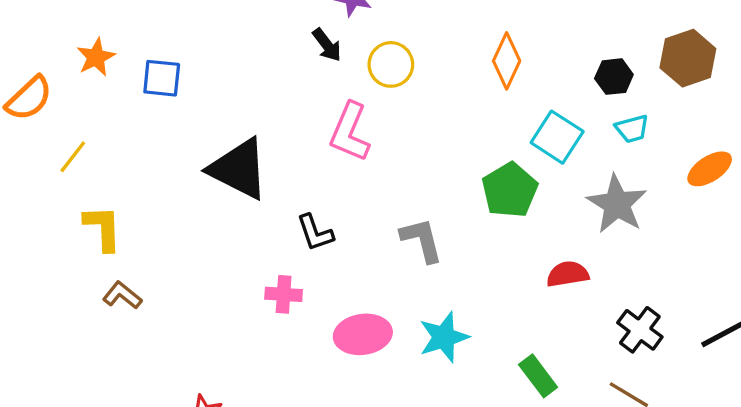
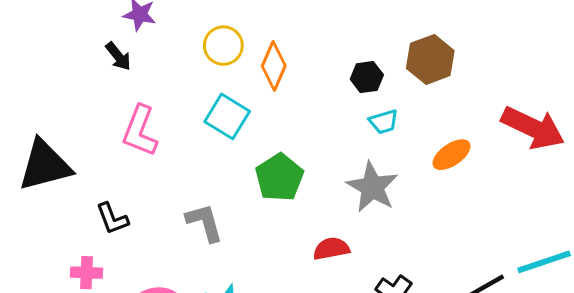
yellow circle: (391, 64) -> (223, 46), moved
cyan square: (557, 137) -> (227, 116), moved
black triangle: (239, 169) -> (45, 165), turned -40

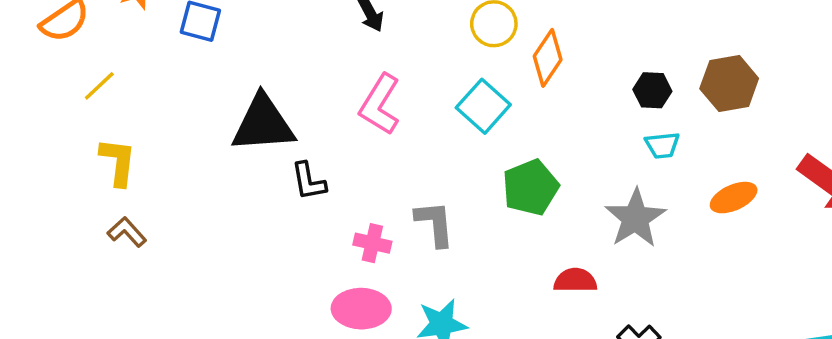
black L-shape: (112, 219) -> (309, 181), moved
pink cross: (86, 273) -> (372, 243), moved

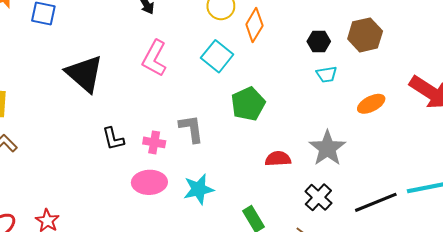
black triangle: (263, 124) -> (84, 74), turned 48
black L-shape: (309, 181) -> (113, 139), moved
gray star: (635, 218) -> (327, 148), moved

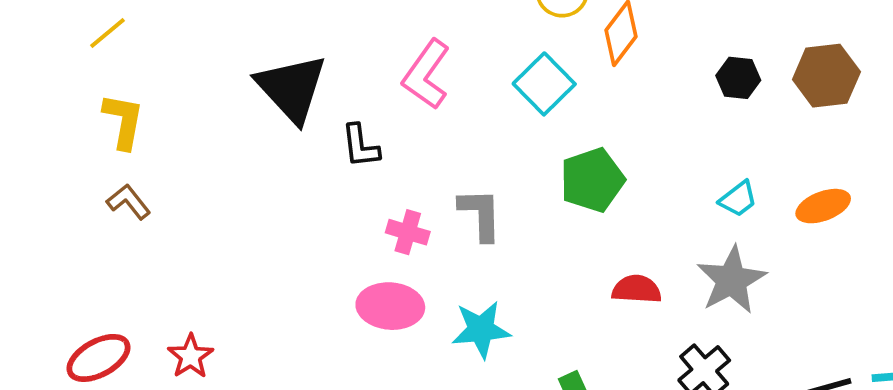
cyan trapezoid: (326, 74) -> (738, 199), moved, turned -35
black L-shape: (113, 139) -> (360, 146), moved

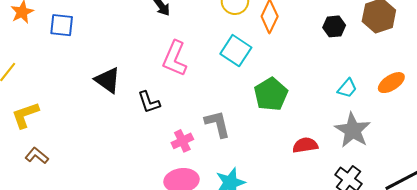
black triangle: (292, 88) -> (108, 80), size x0.7
yellow L-shape: (123, 121) -> (25, 115), turned -108
pink cross: (408, 232) -> (182, 141), turned -30

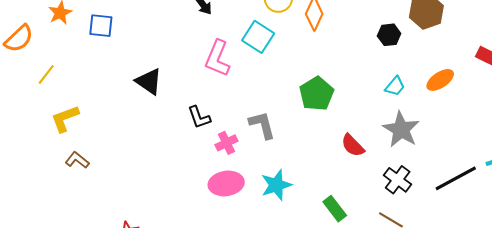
black hexagon: (334, 26) -> (389, 35), moved
cyan square: (236, 51) -> (258, 37), moved
black L-shape: (149, 102) -> (199, 117), moved
red semicircle: (305, 145) -> (353, 146), turned -125

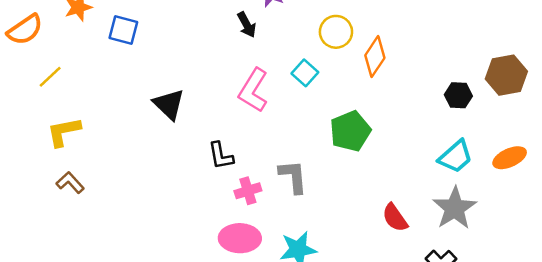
cyan square: (258, 37) -> (305, 73), size x0.7
cyan trapezoid: (395, 86) -> (456, 157), size x1.4
green pentagon: (317, 94) -> (350, 131), moved

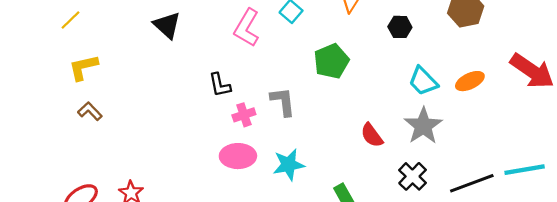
black hexagon: (458, 95) -> (400, 27), moved
black triangle: (169, 104) -> (167, 25), moved
cyan trapezoid: (456, 157) -> (423, 81), turned 88

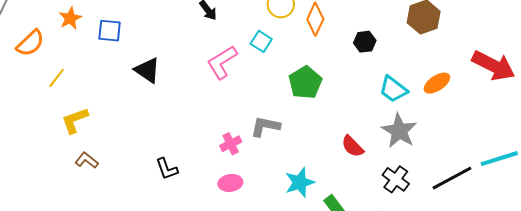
pink L-shape: (247, 28) -> (222, 62), turned 36
black L-shape: (220, 85) -> (167, 169), moved
gray L-shape: (283, 102) -> (265, 126), turned -64
pink ellipse: (238, 156) -> (230, 183), size x0.7
cyan star: (289, 165) -> (300, 182), moved

